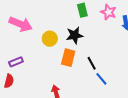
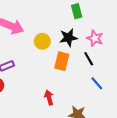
pink star: (108, 12) -> (95, 38), moved
black line: (92, 63) -> (89, 59), moved

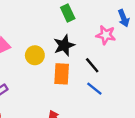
pink star: (95, 38) -> (106, 35), moved
blue line: (97, 83) -> (94, 89), moved

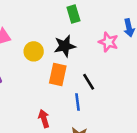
black line: (92, 65) -> (89, 82), moved
blue line: (94, 89) -> (77, 102), moved, turned 35

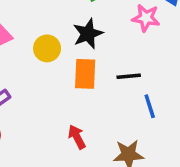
black line: (89, 82) -> (129, 76), turned -54
blue line: (77, 102) -> (150, 106), moved

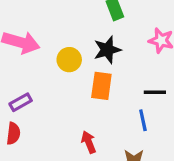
black line: (129, 76) -> (155, 92), moved
blue line: (150, 106) -> (143, 120), moved

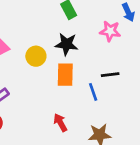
black star: (107, 50) -> (67, 44), turned 30
blue line: (143, 120) -> (93, 92), moved

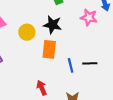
black line: (110, 75) -> (90, 63), moved

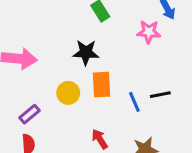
black star: (53, 25) -> (86, 52), moved
yellow circle: (27, 32) -> (68, 93), moved

